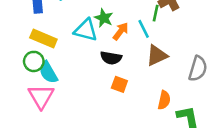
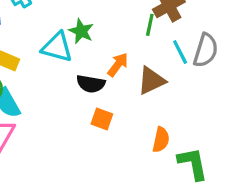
cyan line: (144, 29) -> (180, 52), moved
orange arrow: (121, 31) -> (118, 65), moved
gray semicircle: (198, 69) -> (206, 50), moved

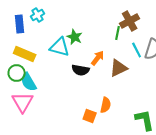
orange square: (102, 119) -> (90, 116), moved
orange semicircle: (161, 140) -> (106, 105), moved

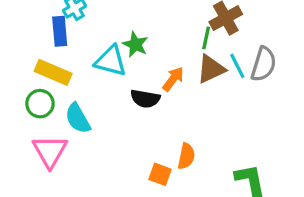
blue rectangle: (20, 24) -> (60, 31), moved
brown triangle: (119, 68) -> (211, 69), moved
cyan semicircle: (29, 82) -> (78, 118), moved

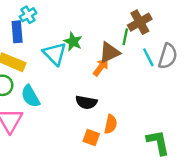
cyan triangle: (111, 61) -> (55, 54), turned 30
brown triangle: (211, 69) -> (109, 52), moved
black semicircle: (145, 99) -> (86, 102), moved

